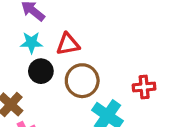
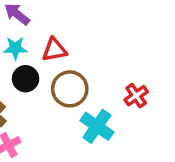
red cross: (144, 87) -> (136, 96), turned -30

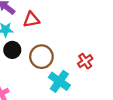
red triangle: (54, 50) -> (31, 20), moved

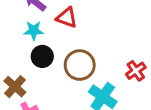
red triangle: (31, 20) -> (67, 18), turned 30

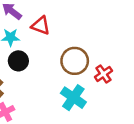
brown circle: (80, 65) -> (75, 61), moved

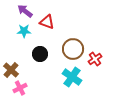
black circle: (18, 61) -> (40, 54), moved

